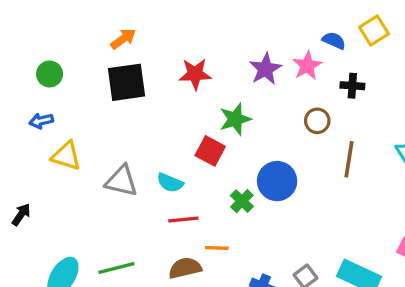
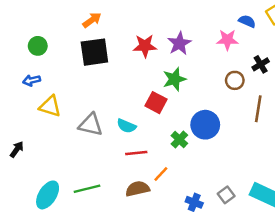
pink star: (307, 66) -> (227, 40), turned 30
purple star: (265, 69) -> (179, 43), moved
black cross: (352, 86) -> (261, 64), moved, turned -35
orange line: (217, 248) -> (161, 174), turned -49

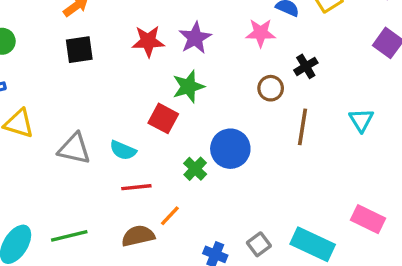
black square: (94, 52) -> (79, 50), size x0.7

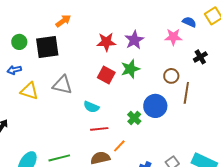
black square: (79, 50) -> (47, 47), moved, size x1.4
brown circle: (271, 88) -> (171, 76), moved
red square: (163, 118) -> (106, 75), moved
brown line: (303, 127) -> (186, 93), moved
gray triangle: (74, 149) -> (62, 85), moved

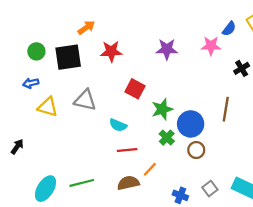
blue semicircle: (189, 22) -> (229, 29), turned 104
purple star: (134, 40) -> (167, 49), turned 30
red star: (106, 42) -> (111, 51), moved
green star: (130, 69) -> (162, 109), moved
brown circle: (171, 76) -> (196, 150), moved

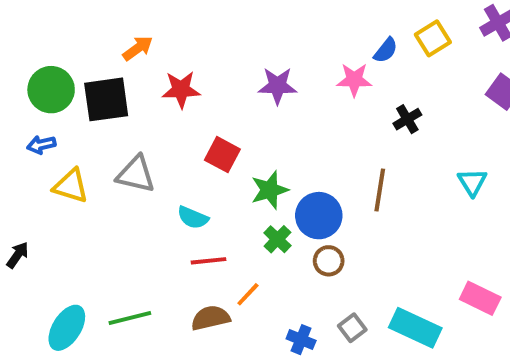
green circle: (36, 51) -> (51, 90), size x1.5

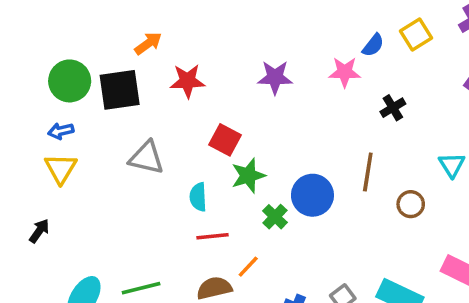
yellow triangle: (71, 186) -> (61, 168), moved, turned 44
green star: (270, 190) -> (248, 176), moved
cyan semicircle: (193, 218) -> (198, 197), turned 64
brown circle: (329, 261) -> (411, 204), moved

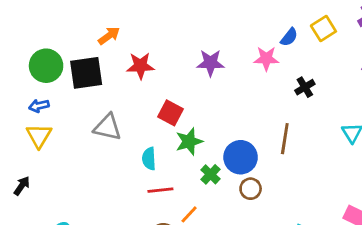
brown circle: (411, 204) -> (251, 189), moved

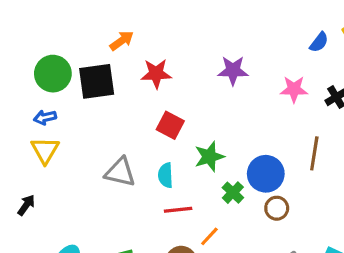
pink star: (266, 59) -> (294, 89), moved
red square: (170, 113) -> (170, 125), moved
gray triangle: (108, 127) -> (120, 172), moved

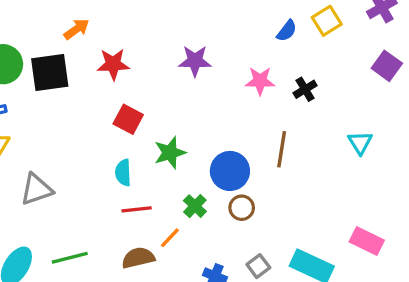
gray triangle: (120, 172) -> (36, 189), moved, turned -32
green cross: (233, 193) -> (195, 206), moved

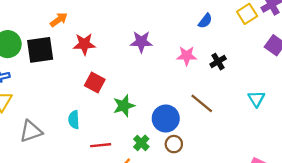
yellow square: (327, 21) -> (247, 14), moved
brown line: (282, 149) -> (202, 103), turned -60
cyan semicircle: (123, 173) -> (74, 120), moved

